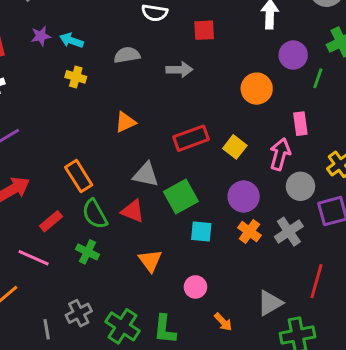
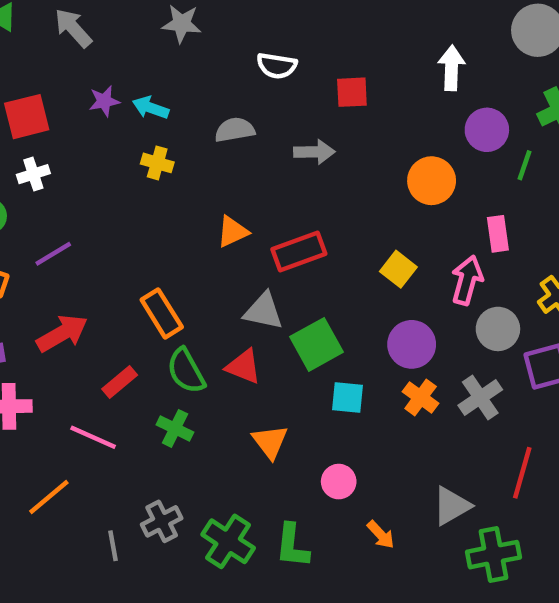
red rectangle: (191, 138) -> (299, 251), moved

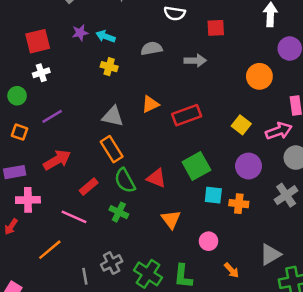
pink arrow: (467, 280) -> (279, 131), turned 55
gray triangle: (263, 311) -> (113, 116), moved
orange cross: (421, 397) -> (239, 204), moved, turned -30

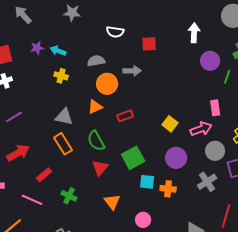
orange circle: (259, 76) -> (107, 84), moved
red rectangle: (187, 115) -> (125, 116), size x0.7
red triangle: (156, 178) -> (100, 168), turned 48
green semicircle: (125, 181) -> (96, 141), moved

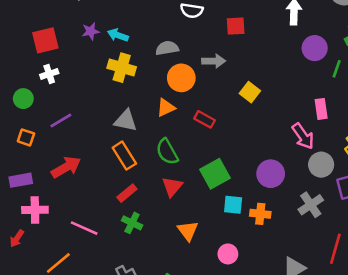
yellow cross: (61, 76) -> (122, 68), size x1.5
red rectangle: (125, 116) -> (205, 119), turned 49
yellow square: (170, 124) -> (250, 92), moved
pink arrow: (201, 129) -> (303, 136), turned 75
red rectangle: (44, 175) -> (127, 193), moved

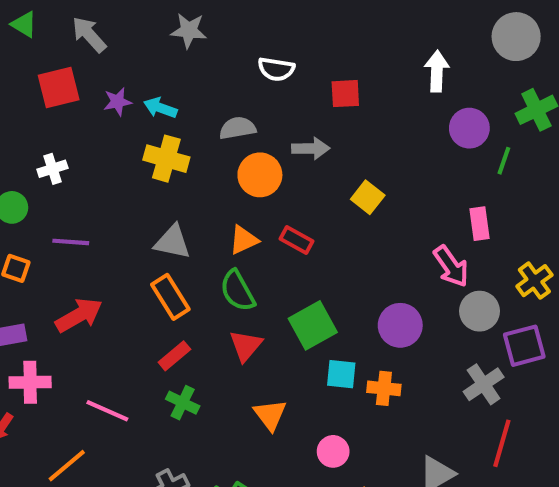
red square: (45, 40) -> (59, 87), moved
orange triangle: (166, 108) -> (244, 240), moved
purple line: (61, 121) -> (71, 242), turned 35
gray cross: (311, 205) -> (484, 384), moved

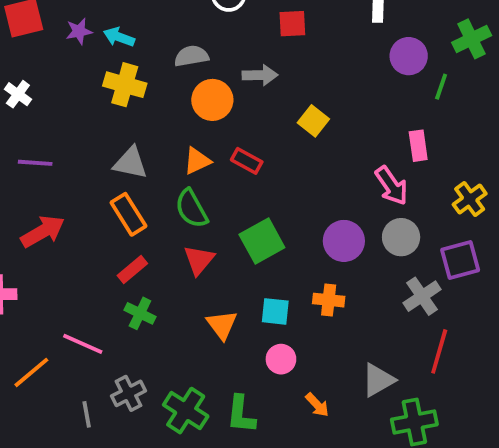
white cross: (52, 169) -> (18, 94), turned -36
gray circle: (480, 311) -> (401, 237), moved
cyan square: (341, 374) -> (275, 311), moved
pink line: (107, 411) -> (83, 344), moved

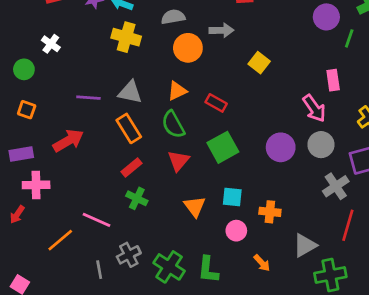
red rectangle: (247, 161) -> (216, 103), moved
purple line: (35, 163) -> (88, 98), moved
orange cross: (329, 300) -> (270, 212), moved

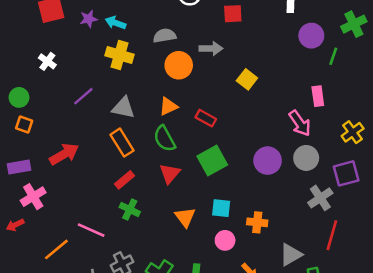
green circle: (24, 69) -> (19, 97), moved
purple line: (88, 98) -> (83, 96), moved, turned -45
pink cross: (36, 185) -> (33, 197), turned -30
red arrow: (17, 215) -> (15, 225), turned 30

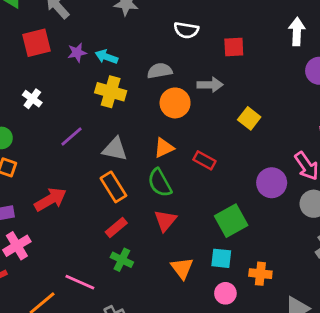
green square: (212, 161) -> (231, 221), moved
purple circle: (268, 161) -> (272, 183), moved

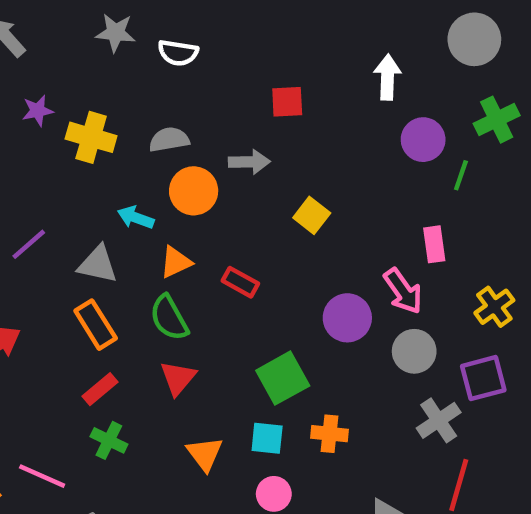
white semicircle: (186, 30) -> (178, 53), moved
cyan arrow: (106, 57) -> (136, 218), moved
yellow cross: (111, 92) -> (91, 137), moved
orange cross: (260, 274) -> (329, 434), moved

